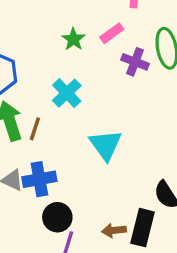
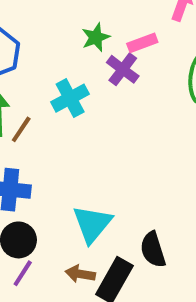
purple cross: (135, 62) -> (123, 69), moved
cyan triangle: (106, 145) -> (92, 224), moved

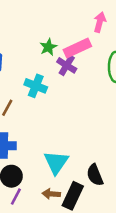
pink rectangle: (142, 43) -> (77, 48), size x1.5
cyan cross: (70, 98) -> (36, 86), turned -35

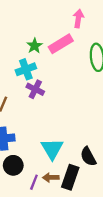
purple cross: (67, 65) -> (35, 89), moved
cyan cross: (36, 86) -> (26, 69), moved, turned -36
purple line: (16, 197) -> (34, 182), moved

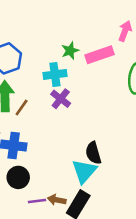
cyan triangle: (52, 149) -> (84, 171), moved
black semicircle: (88, 157) -> (93, 153), moved
purple line: (34, 182) -> (37, 201), turned 49

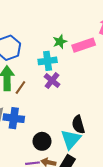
black circle: (18, 177) -> (42, 141), moved

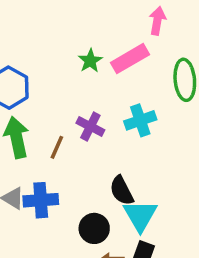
cyan cross: (48, 61) -> (140, 120), moved
brown line: (20, 87) -> (57, 147), moved
black semicircle: (78, 125) -> (122, 191), moved

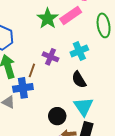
green star: (90, 61) -> (48, 18), size x1.5
black semicircle: (122, 191) -> (79, 80), moved
blue cross: (41, 200) -> (23, 88), moved

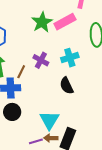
cyan triangle: (83, 107) -> (49, 120), moved
black circle: (57, 116) -> (12, 112), moved

